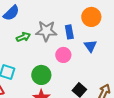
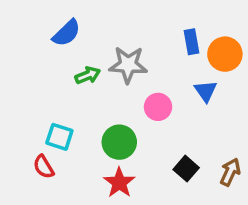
orange circle: (91, 17) -> (225, 54), moved
blue rectangle: (69, 32) -> (191, 42), moved

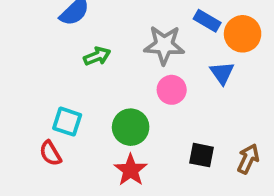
blue rectangle: (191, 42) -> (207, 21), turned -50
gray star: (128, 65) -> (164, 45), moved
black square: (186, 169) -> (202, 155), turned -30

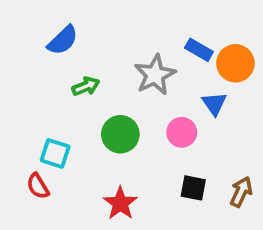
gray star: (164, 45) -> (155, 75), turned -30
pink circle: (172, 90) -> (182, 132), moved
green circle: (131, 127) -> (120, 134), moved

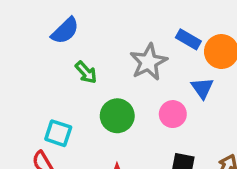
green arrow: (86, 86) -> (86, 72), turned 70

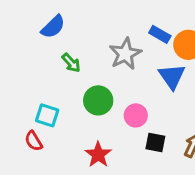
blue triangle: (202, 88) -> (172, 76), size x1.4
pink circle: (173, 114) -> (136, 115), moved

